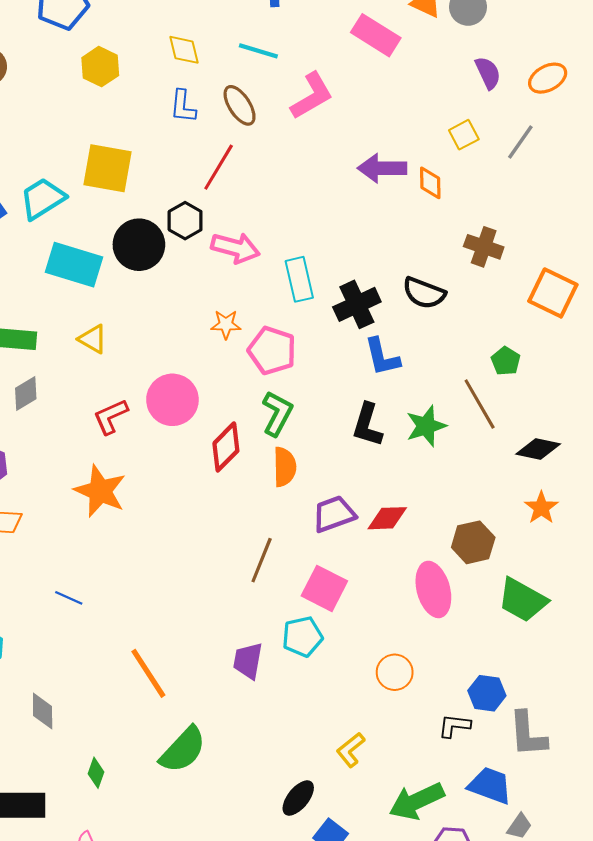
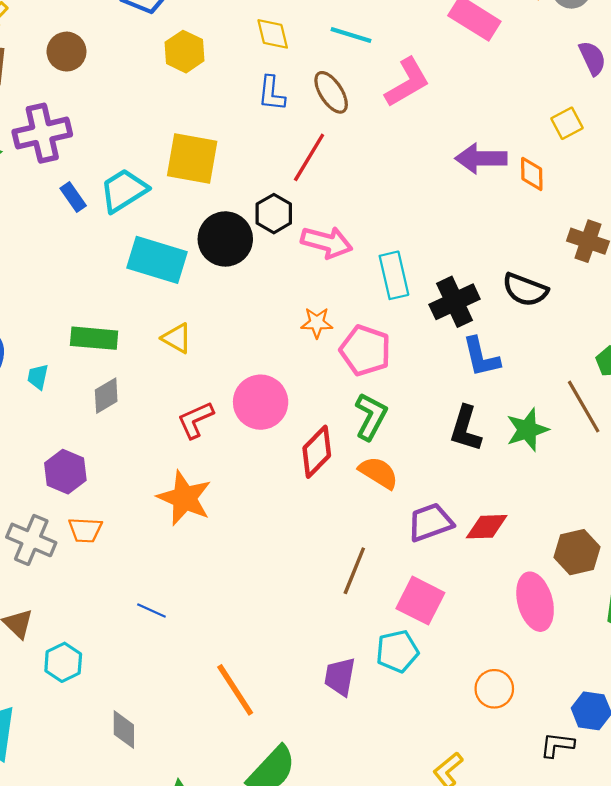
orange semicircle: (285, 467) -> (379, 473), turned -57

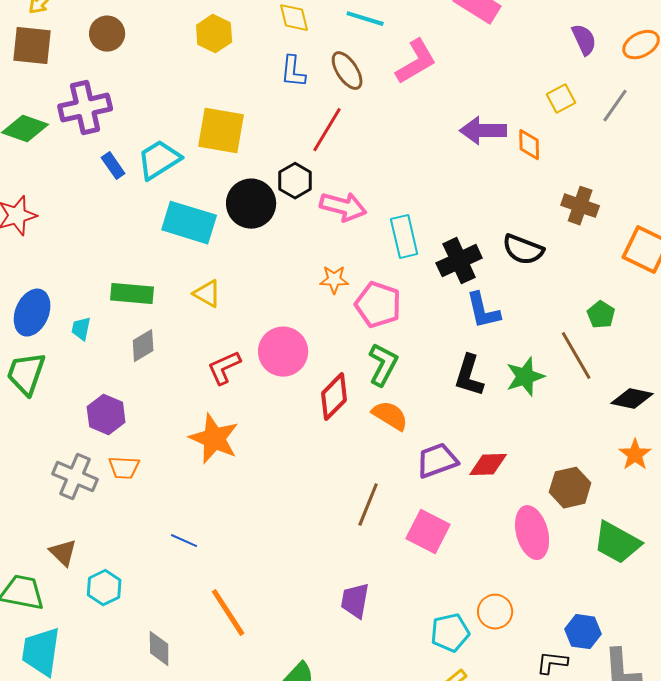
cyan pentagon: (397, 651) -> (450, 633), moved
orange line: (235, 690) -> (228, 613), moved

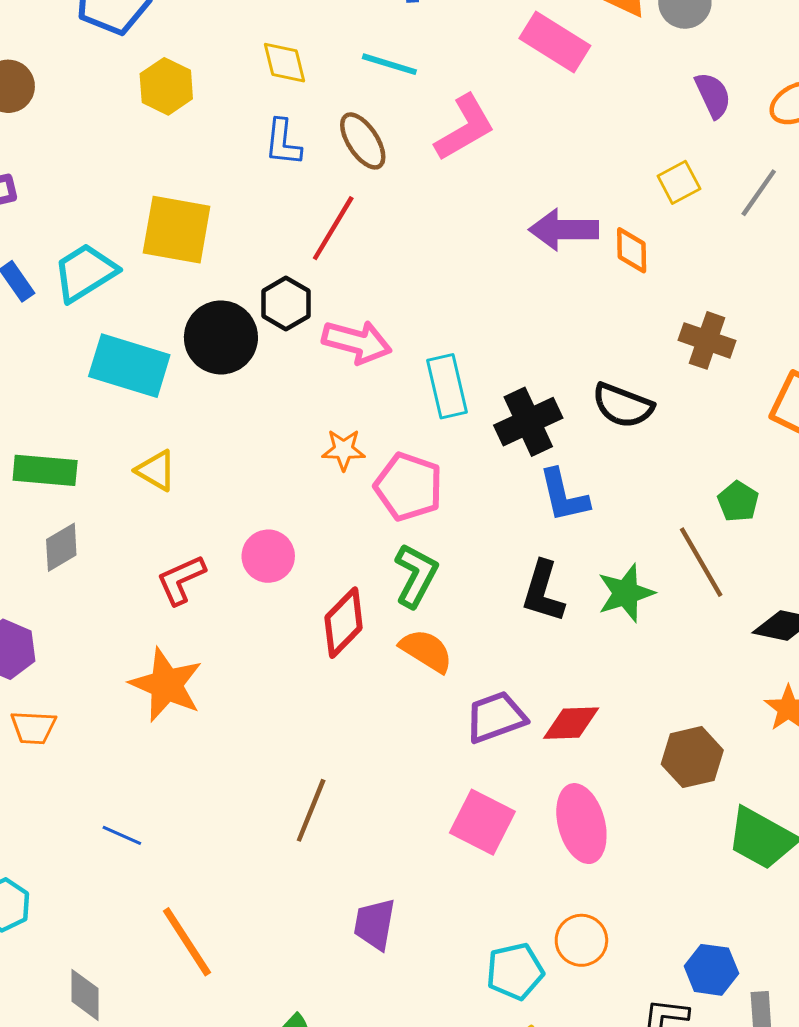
pink circle: (283, 352) -> (268, 556), size x0.7
brown line: (368, 505) -> (311, 810), moved
pink ellipse: (532, 533) -> (581, 824), moved

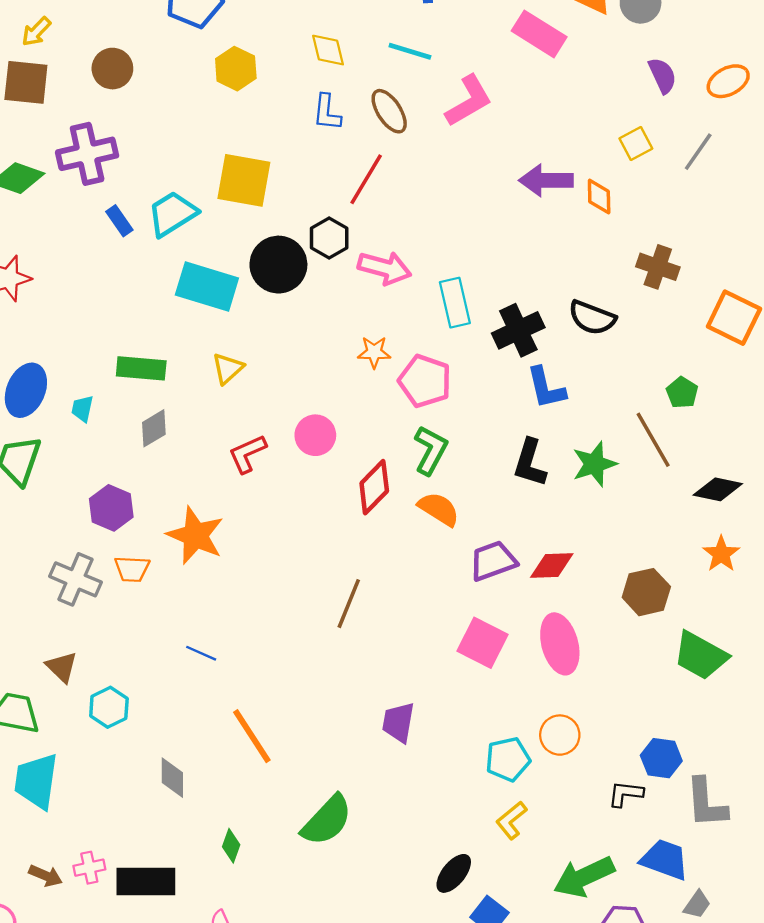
yellow triangle: (156, 470) -> (228, 368), turned 48
orange star: (166, 685) -> (195, 536), moved
brown line: (311, 810) -> (349, 604), moved

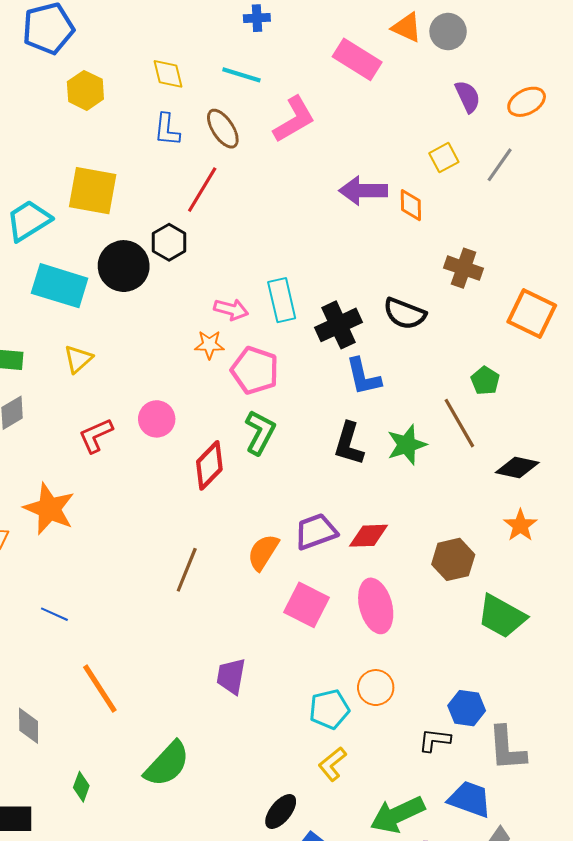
pink arrow: (385, 268) -> (231, 309), moved, size x0.7
orange semicircle: (439, 509) -> (263, 552), moved, turned -90

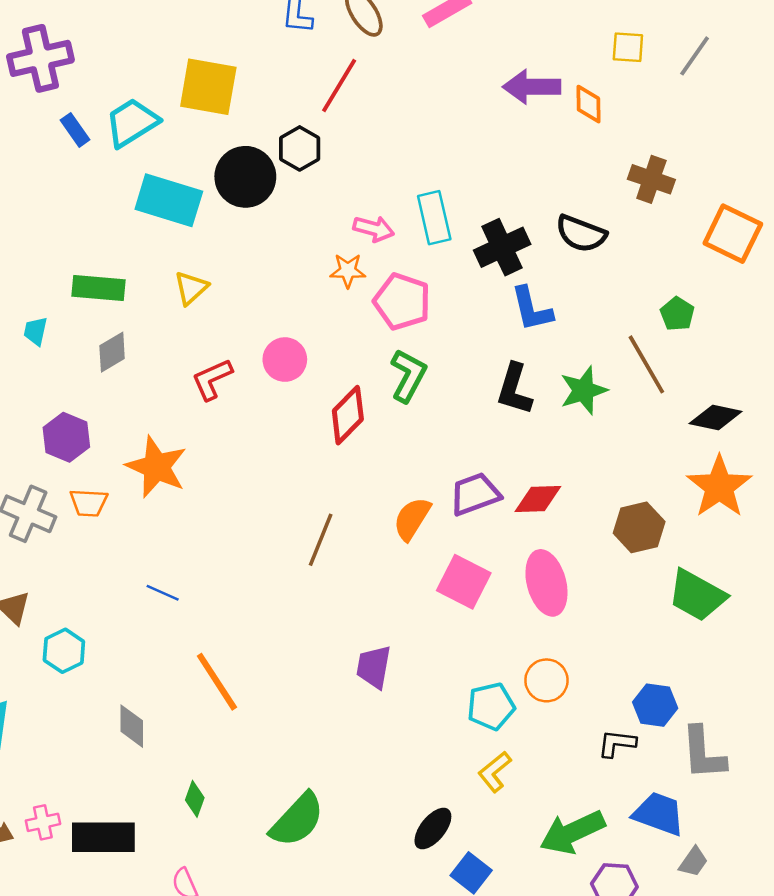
yellow square: (444, 158) -> (628, 47), turned 32
orange star: (520, 525) -> (719, 487), size x1.6
green semicircle: (167, 764) -> (297, 820), moved

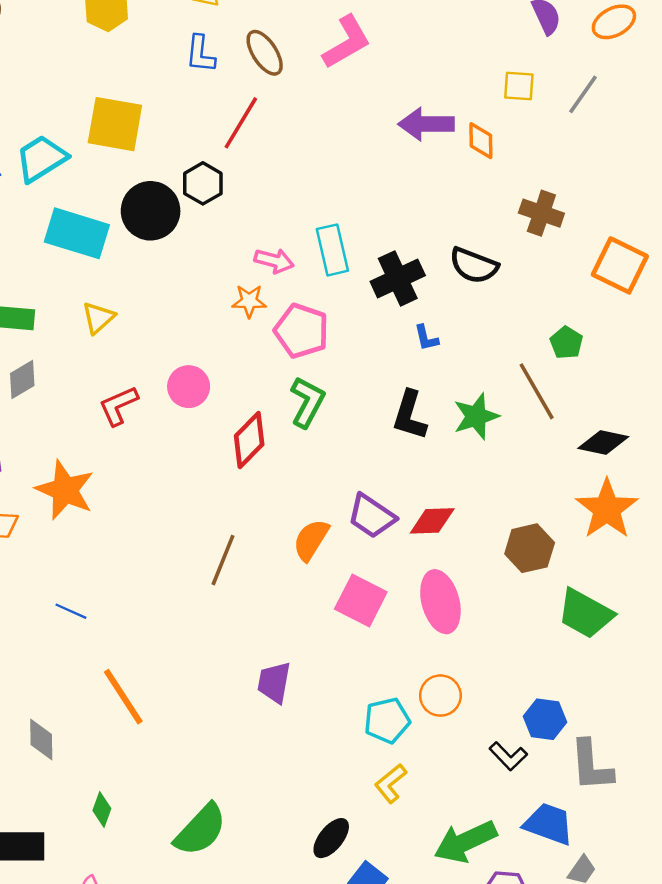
blue L-shape: (532, 309) -> (426, 338), size x0.6
purple trapezoid: (475, 494) -> (372, 516), turned -126
black L-shape: (617, 743) -> (508, 756), turned -141

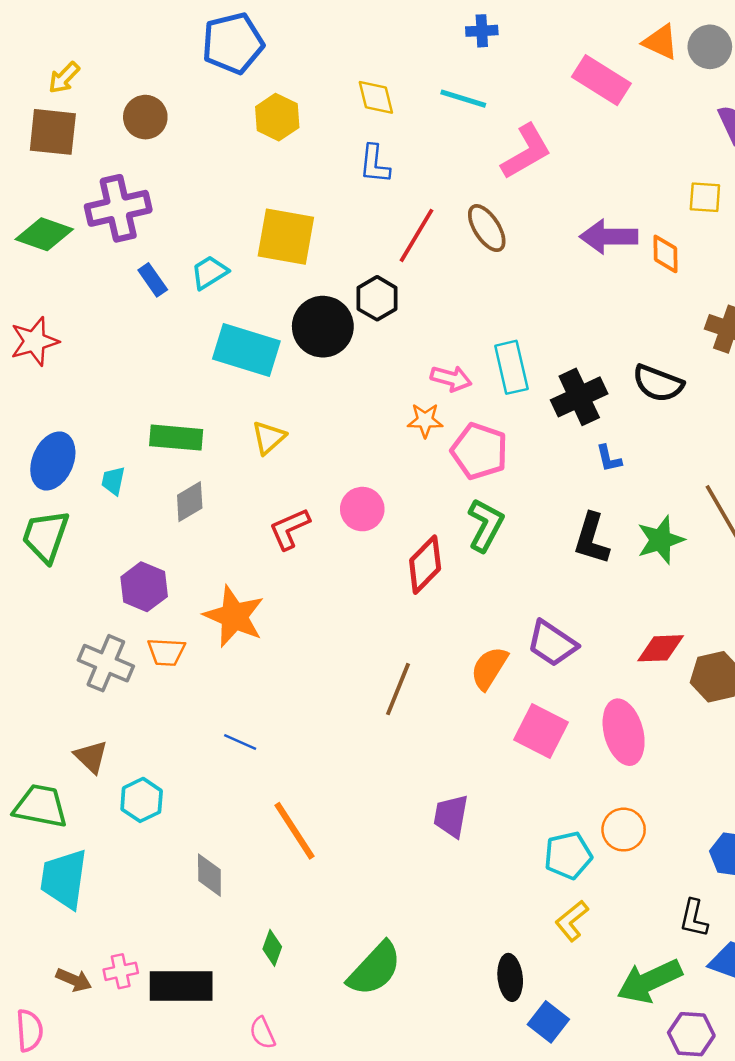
brown ellipse: (265, 53) -> (487, 228), moved
cyan trapezoid: (41, 158) -> (209, 272), size x0.7
red diamond: (432, 521) -> (661, 648), moved
black L-shape: (508, 756) -> (694, 918), moved, turned 57
black ellipse: (331, 838) -> (510, 977), turned -45

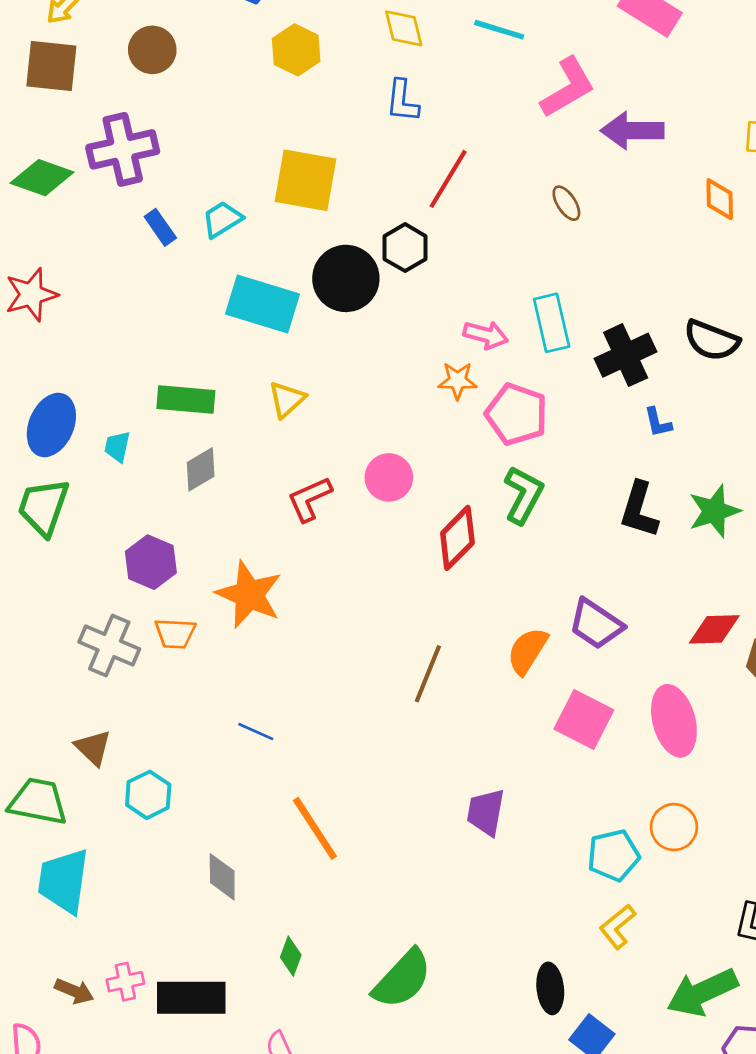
brown ellipse: (487, 228) -> (566, 203), moved, size x0.7
purple arrow: (609, 237) -> (632, 131), moved

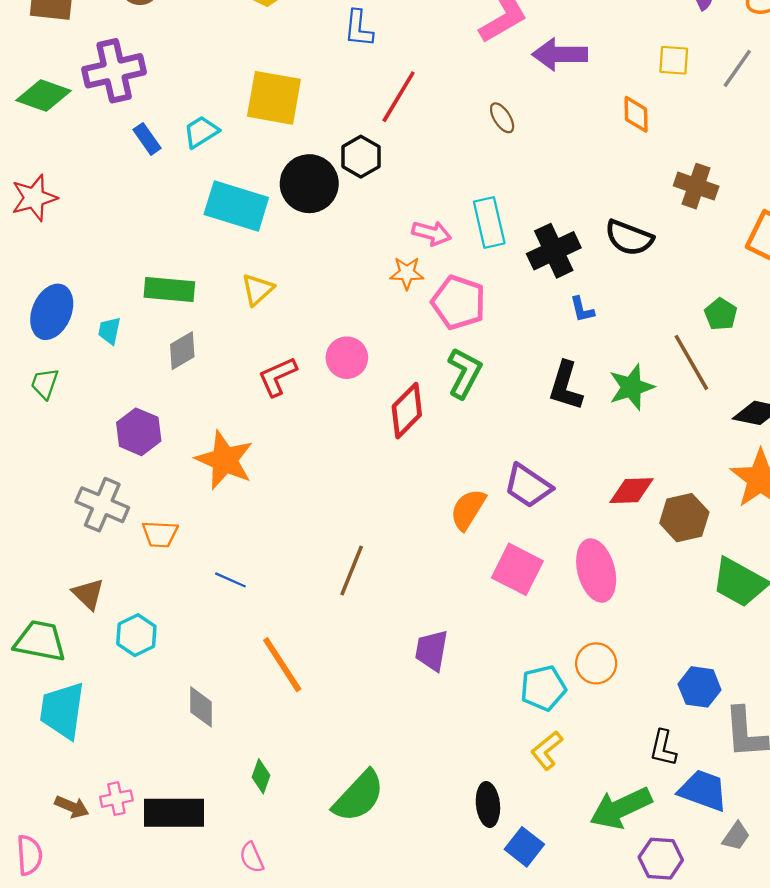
green trapezoid: (43, 507) -> (45, 384), size x0.6
orange trapezoid: (175, 633) -> (160, 534), moved
brown line: (428, 674) -> (352, 571), moved

